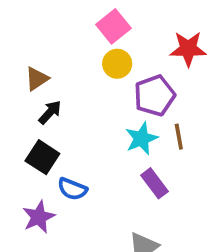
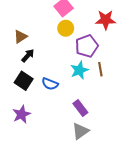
purple rectangle: (155, 183) -> (80, 108), moved
blue semicircle: (72, 189) -> (50, 84), moved

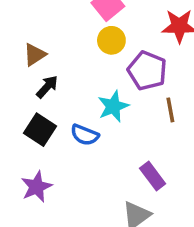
purple pentagon: (87, 46) -> (147, 71), turned -30
cyan star: (79, 70) -> (113, 106), moved
purple rectangle: (80, 108) -> (153, 176), moved

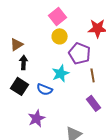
black arrow: (47, 87) -> (24, 62), turned -40
purple rectangle: (153, 176) -> (94, 103), moved
purple star: (36, 187) -> (37, 118), moved

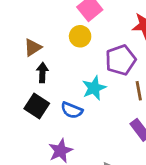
yellow circle: (60, 36) -> (80, 36), moved
purple pentagon: (80, 53) -> (121, 60), turned 30

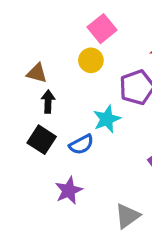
brown triangle: (33, 47) -> (37, 73), turned 48
blue semicircle: (72, 110) -> (81, 144), turned -50

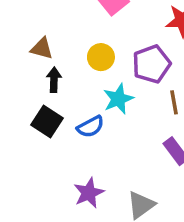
yellow circle: (91, 60) -> (101, 57), moved
purple star: (69, 191) -> (89, 193), moved

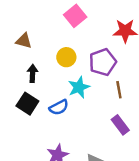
brown triangle: (42, 48) -> (24, 41), moved

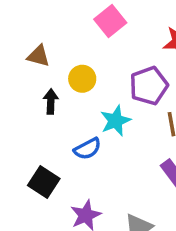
yellow circle: (66, 57) -> (82, 79), moved
black square: (27, 104) -> (44, 182), moved

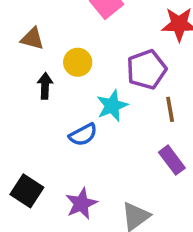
black square: (44, 182) -> (27, 191), moved

